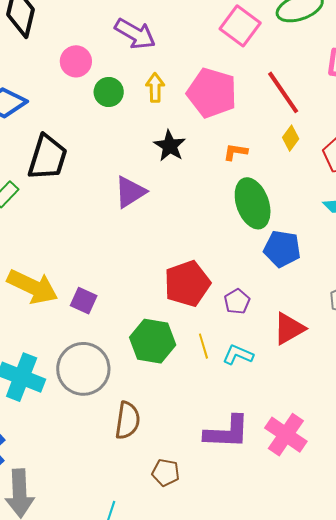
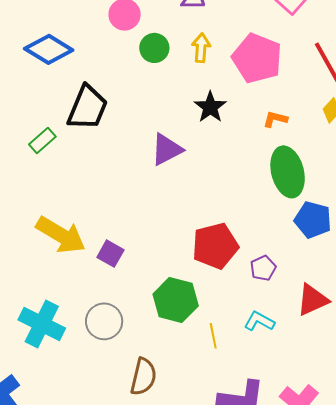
yellow line: (203, 346) -> (213, 336), moved
gray circle: (83, 369) -> (104, 321), size x0.7

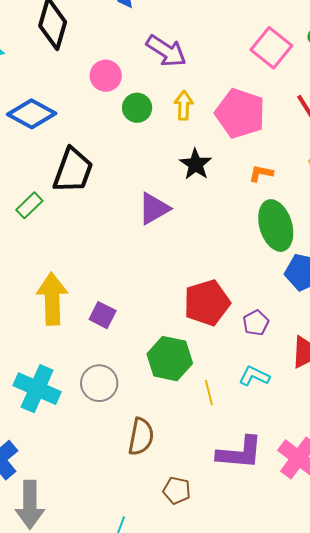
yellow arrow: (61, 235) -> (52, 299), turned -120

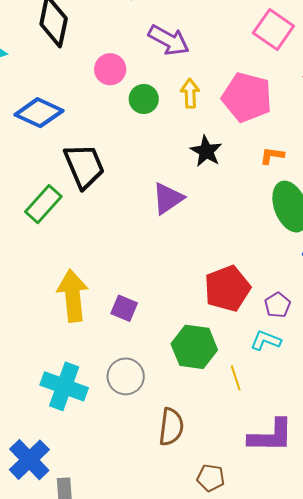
black trapezoid: (73, 170) -> (84, 166), turned -39
green rectangle: (29, 205) -> (43, 204), size x1.4
cyan L-shape: (254, 376) -> (266, 340), moved

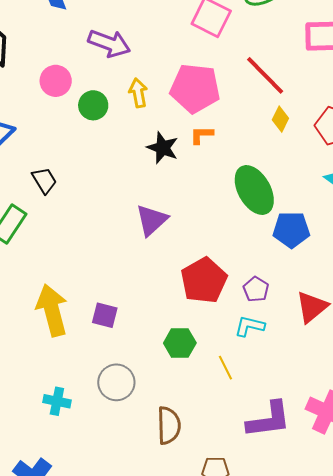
orange L-shape: (272, 156) -> (202, 135), moved
black trapezoid: (84, 166) -> (44, 180), size x0.6
purple triangle: (168, 198) -> (152, 220), moved
green hexagon: (194, 347) -> (180, 343), size x0.7
cyan cross: (64, 386) -> (57, 401), size x0.6

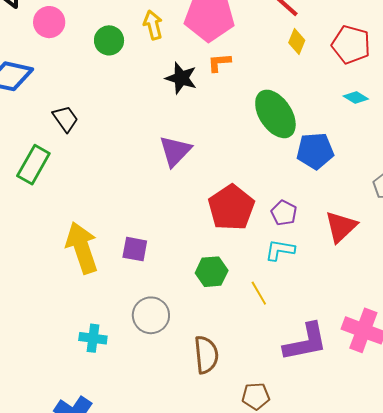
pink circle: (56, 81) -> (49, 22), moved

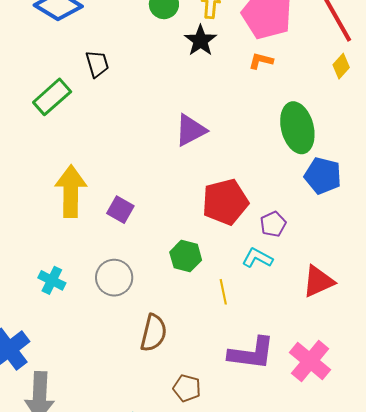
black star: (181, 78) -> (200, 41), moved
red triangle: (341, 227) -> (318, 281), moved

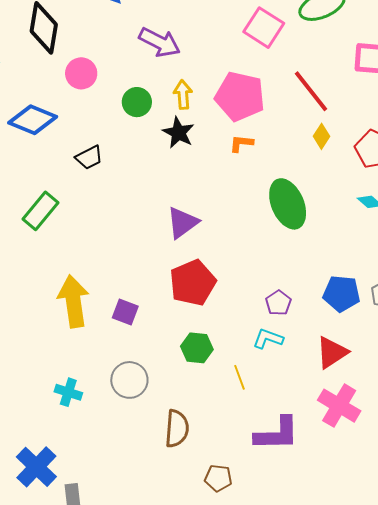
black trapezoid: (97, 64) -> (89, 157), moved, turned 88
blue pentagon: (323, 176) -> (342, 294), moved
red pentagon: (225, 202) -> (193, 283), moved
pink cross: (310, 361) -> (339, 406), moved

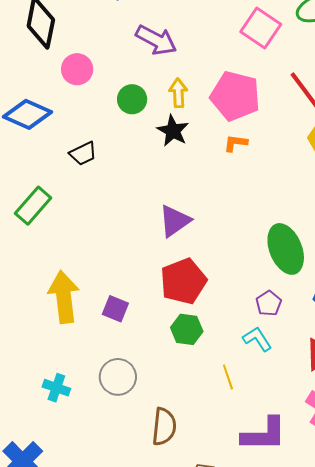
green ellipse: (288, 204) -> (286, 249), moved
cyan L-shape: (268, 339) -> (257, 339), turned 36
green hexagon: (197, 348) -> (187, 329), moved

